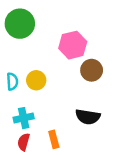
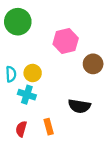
brown circle: (92, 70) -> (93, 64), moved
cyan cross: (24, 118) -> (27, 95), moved, turned 30

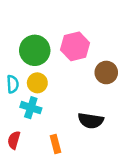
green circle: (18, 22) -> (35, 50), moved
red semicircle: (21, 129) -> (14, 140), moved

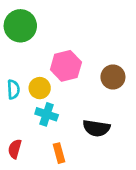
pink hexagon: (75, 46) -> (66, 66), moved
green circle: (35, 50) -> (20, 26), moved
cyan cross: (31, 108) -> (47, 114), moved

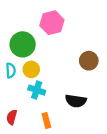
green circle: (20, 26) -> (23, 44), moved
pink hexagon: (66, 66) -> (52, 23), moved

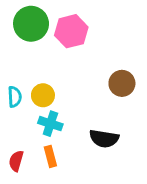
green circle: (23, 44) -> (31, 24), moved
orange rectangle: (46, 120) -> (50, 156), moved

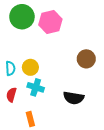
orange rectangle: (50, 156) -> (30, 119), moved
red semicircle: (16, 161) -> (11, 95), moved

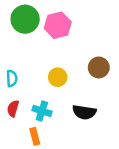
yellow circle: (30, 67) -> (58, 77), moved
cyan cross: (36, 87) -> (42, 111), moved

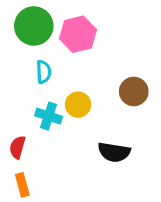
cyan semicircle: (12, 78) -> (44, 72), moved
cyan cross: (42, 111) -> (49, 116), moved
orange rectangle: (35, 136) -> (22, 185), moved

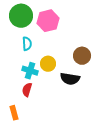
red semicircle: (17, 147) -> (27, 90), moved
black semicircle: (114, 152) -> (70, 79), moved

